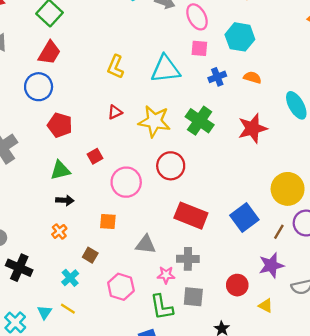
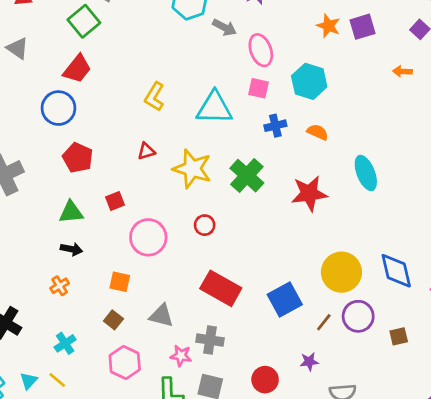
red circle: (171, 166) -> (205, 225), size x0.6
brown square: (90, 255) -> (113, 320), moved
purple star: (271, 265) -> (309, 362), size x0.6

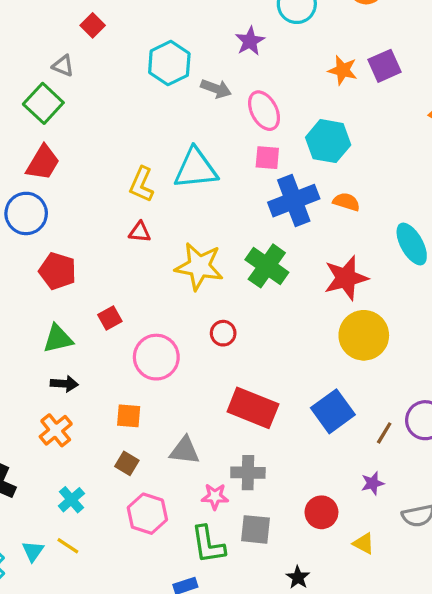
cyan triangle: (214, 108) -> (196, 169), moved
blue cross: (275, 126) -> (294, 201), size x1.8
red triangle: (146, 151) -> (140, 232), moved, turned 30
yellow circle: (341, 272) -> (364, 335), moved
orange cross: (60, 286) -> (56, 430), size x1.4

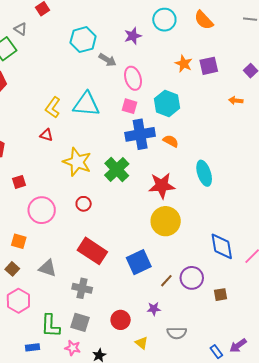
pink star: (215, 496) -> (73, 348), moved

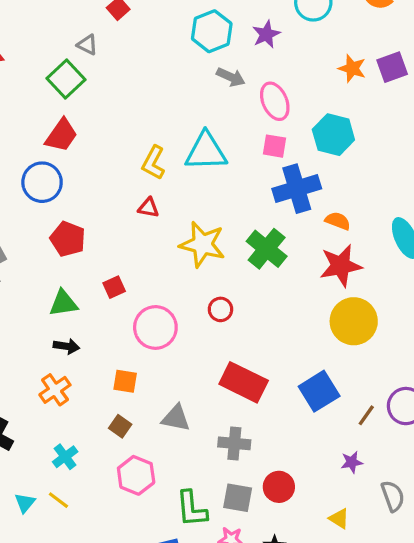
cyan hexagon: (83, 40) -> (212, 31), moved
orange semicircle: (171, 141) -> (338, 221), moved
red circle: (121, 320) -> (279, 487), moved
gray semicircle: (177, 333) -> (393, 496), turned -102

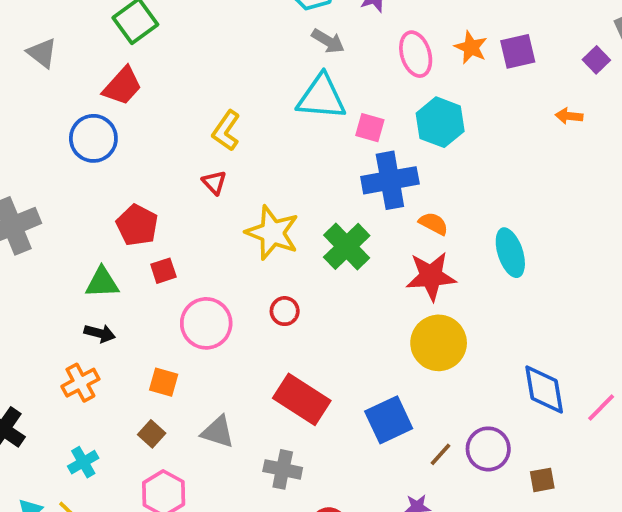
pink ellipse: (275, 101) -> (416, 54), moved
cyan triangle: (206, 151) -> (321, 97), moved
red triangle: (148, 208) -> (214, 183), turned 30
red pentagon: (68, 239) -> (137, 225), moved

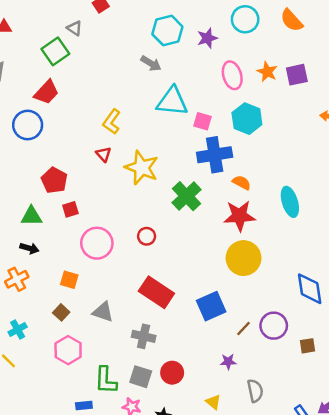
gray arrow: (328, 41) -> (151, 63), moved
yellow star: (272, 233) -> (142, 168), moved

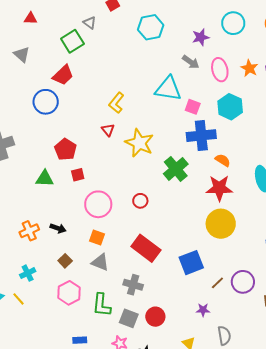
cyan hexagon: (167, 30) -> (151, 27), moved
gray arrow: (151, 63) -> (191, 62), moved
black arrow: (29, 248) -> (58, 228), moved
orange square: (69, 280) -> (97, 237), moved
green L-shape: (106, 380) -> (102, 305), moved

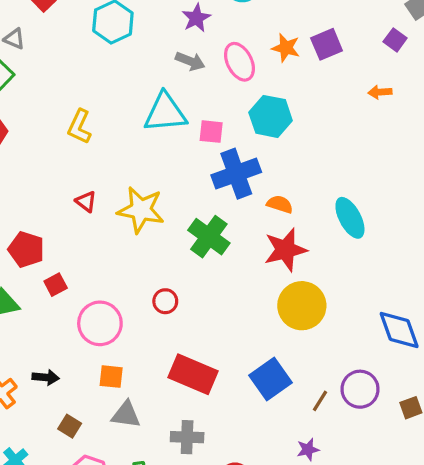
yellow L-shape: (116, 103) -> (79, 127), moved

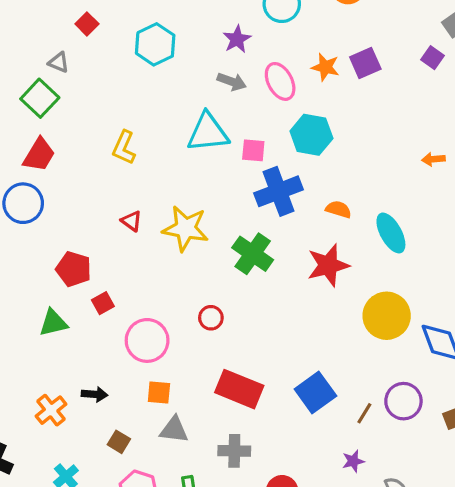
orange arrow: (380, 92) -> (433, 159), moved
orange semicircle: (280, 204) -> (338, 209), moved
yellow circle: (302, 306) -> (387, 316), moved

